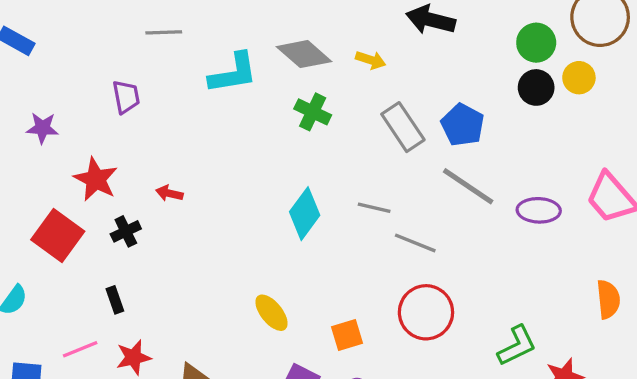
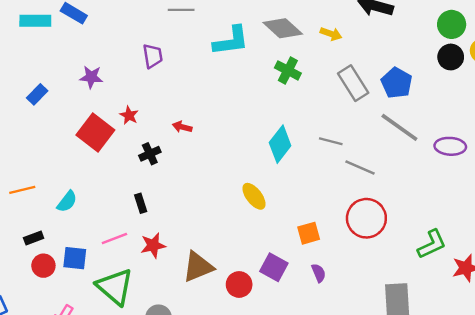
red star: (96, 179) -> (129, 115), size x0.6
red square: (58, 235) -> (95, 132), moved
yellow ellipse: (272, 313) -> (254, 196), moved

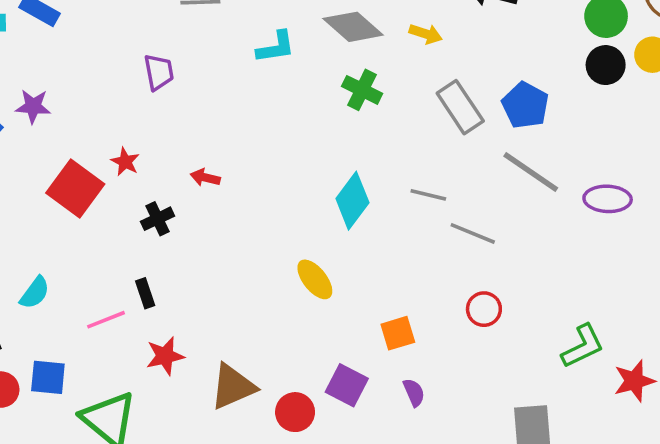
cyan L-shape: (231, 41) -> (276, 47), size x0.7
purple star: (91, 77) -> (33, 106), moved
red circle: (366, 218) -> (484, 309), size x0.6
pink line: (114, 239) -> (106, 320), moved

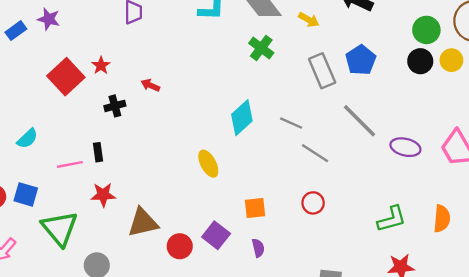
blue pentagon: (525, 105) -> (361, 60), moved
green L-shape: (583, 346) -> (392, 219), moved

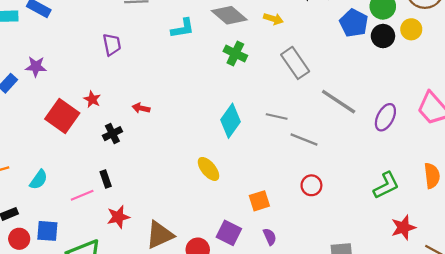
blue pentagon: (361, 60) -> (354, 23), moved
purple ellipse: (405, 147) -> (385, 117), turned -64

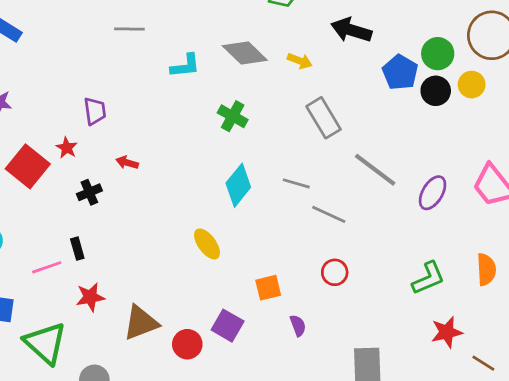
purple trapezoid: (112, 45) -> (95, 111), moved
green cross: (235, 53) -> (233, 116), moved
purple semicircle: (270, 237) -> (298, 325), moved

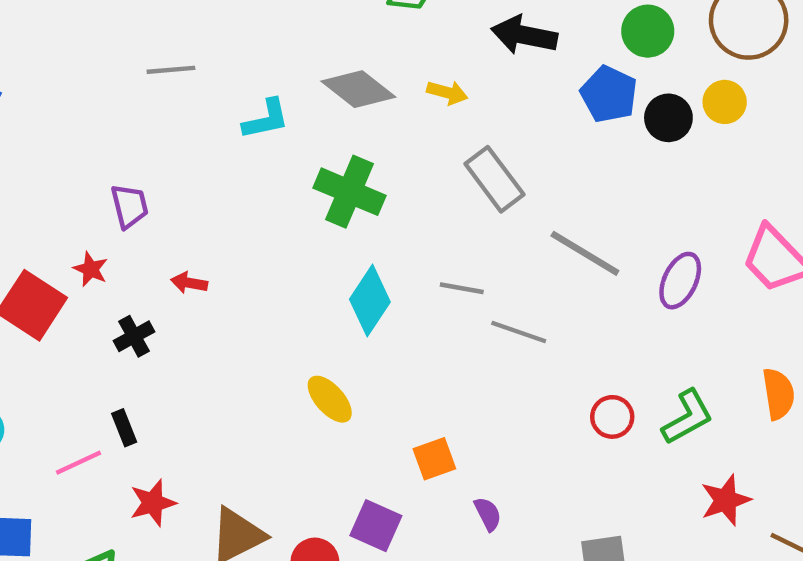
green circle: (438, 54) -> (648, 31), moved
green cross: (233, 116) -> (350, 192), size x1.4
red circle: (335, 272) -> (612, 417), moved

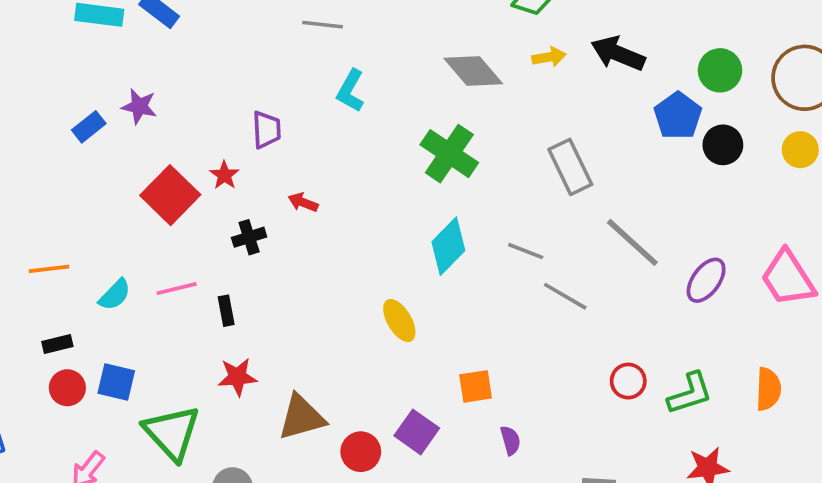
yellow arrow: (447, 93) -> (549, 57), moved, turned -36
yellow circle: (725, 102) -> (800, 150), moved
cyan L-shape: (266, 119) -> (351, 91), moved, turned 120
pink line: (78, 463) -> (177, 289), moved

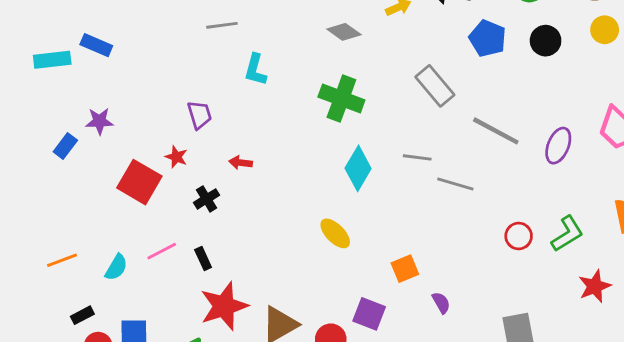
gray diamond: (473, 71) -> (344, 32), size x0.7
blue pentagon: (678, 116) -> (488, 38), moved
red star: (237, 377) -> (224, 306), size x1.6

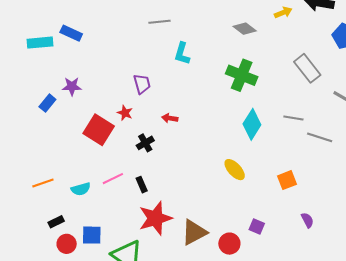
cyan semicircle: (116, 267) -> (81, 189), turned 42
orange square: (405, 269) -> (287, 180), moved
purple square: (369, 314) -> (257, 227), size x0.7

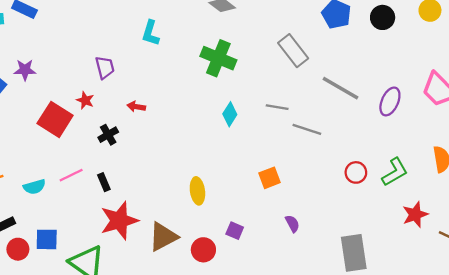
cyan diamond: (252, 124) -> (230, 114), size x0.7
yellow ellipse: (235, 170) -> (197, 191), moved, turned 35

